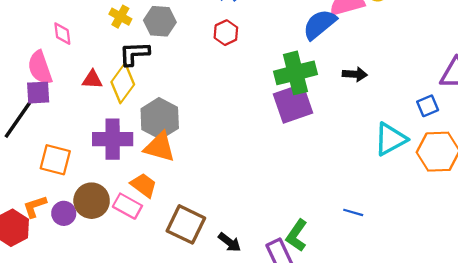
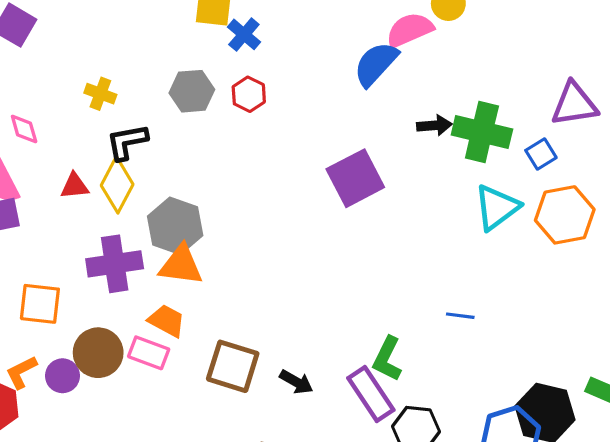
gray hexagon: (160, 21) -> (192, 91), moved
green cross: (295, 73) -> (482, 132), moved, turned 36

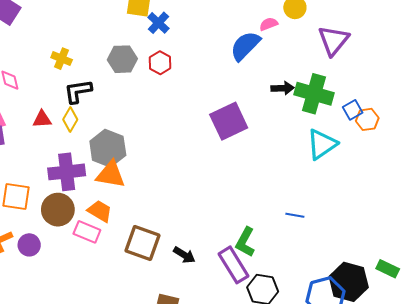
pink semicircle: (410, 30) -> (269, 24), size x0.6
purple triangle: (574, 104) -> (333, 40), moved, turned -44
yellow diamond: (117, 185) -> (70, 120), size x0.7
orange hexagon: (565, 215) -> (367, 119), moved, size x0.6
brown circle: (98, 353) -> (58, 210), moved

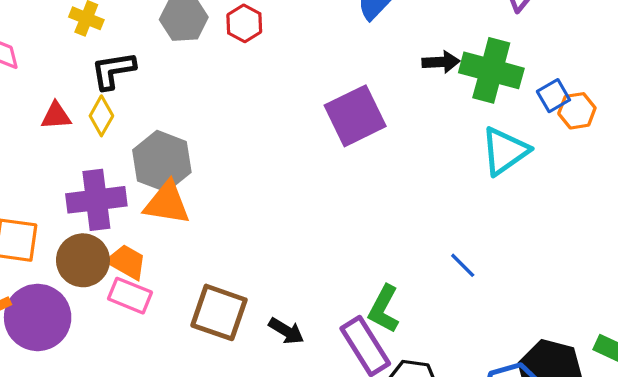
orange trapezoid: (100, 211) -> (127, 262), moved
blue line: (295, 215) -> (463, 265), turned 36
purple circle: (29, 245) -> (38, 317), size x1.8

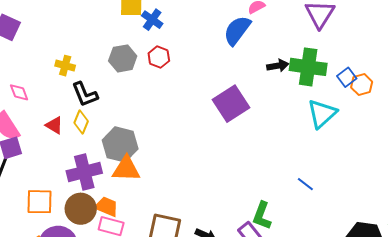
black L-shape: (113, 70) -> (85, 94), turned -96
red triangle: (56, 116) -> (54, 125), turned 42

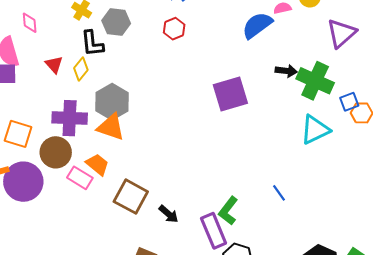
gray hexagon: (123, 58) -> (116, 22), moved
orange trapezoid: (107, 207) -> (97, 164), moved

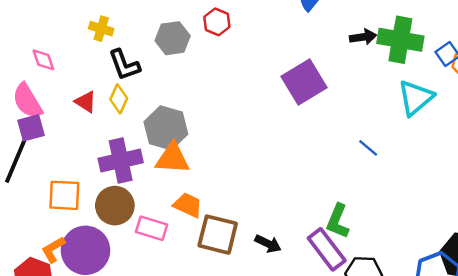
gray hexagon: (116, 22) -> (173, 38), moved
orange trapezoid: (97, 164) -> (188, 205), moved
blue line: (279, 193) -> (368, 148), moved

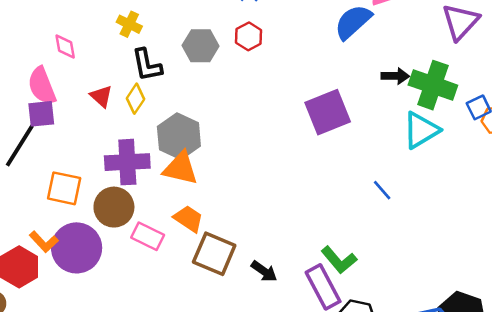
cyan triangle: (416, 98) -> (421, 130), moved
green L-shape: (338, 221) -> (339, 260), turned -72
orange L-shape: (53, 250) -> (44, 242), turned -112

